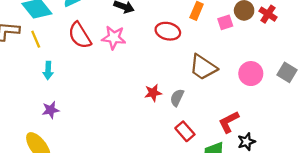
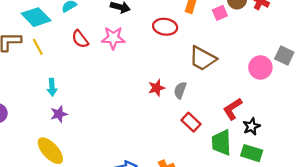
red semicircle: (80, 35) -> (80, 39), size x0.7
cyan arrow: (48, 70) -> (52, 87), moved
pink circle: (251, 74) -> (260, 67), moved

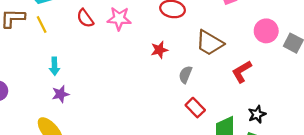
pink circle: (260, 67) -> (266, 31), moved
red star: (156, 88) -> (159, 50), moved
red L-shape: (233, 109) -> (242, 72), moved

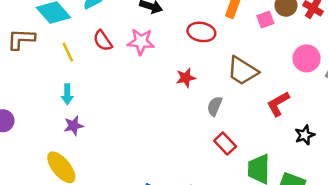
yellow line: (42, 25) -> (68, 52), moved
black star: (257, 114) -> (305, 135), moved

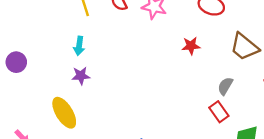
gray semicircle: (215, 106) -> (225, 86), moved

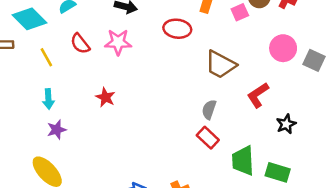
red star: (191, 46) -> (105, 97), moved, turned -30

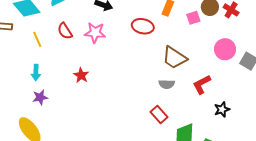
gray semicircle: (209, 109) -> (167, 84), moved, turned -112

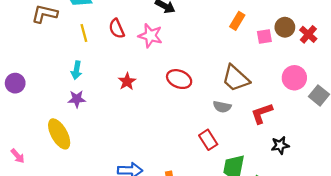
red ellipse: (143, 26) -> (179, 79), moved

